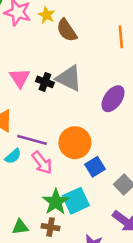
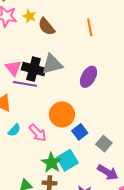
gray triangle: (69, 78) -> (52, 64), turned -35
black cross: (45, 82) -> (33, 69), size x1.6
purple line: (32, 140) -> (25, 84), moved

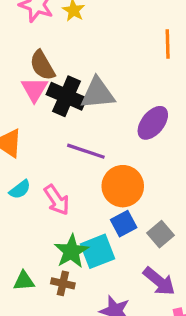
brown semicircle: (46, 27) -> (42, 65), moved
purple line: (25, 84) -> (86, 151), moved
orange circle: (62, 114) -> (123, 186), moved
blue square: (80, 132) -> (124, 224), moved

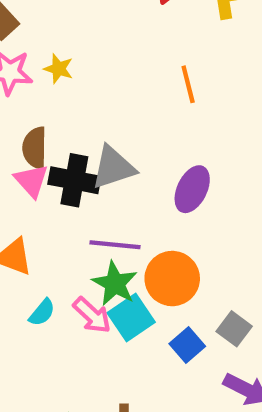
brown semicircle: (42, 65) -> (35, 148), turned 44
blue square: (124, 224) -> (187, 345), moved
green star: (71, 251) -> (115, 284), moved
cyan square: (97, 251) -> (131, 317), moved

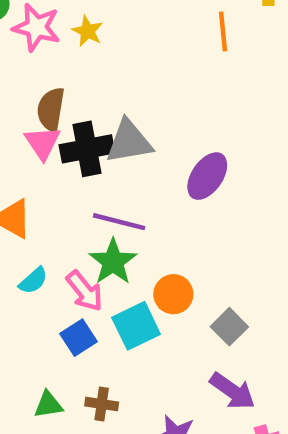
orange line: (188, 84) -> (223, 31), moved
black cross: (74, 180) -> (87, 149), turned -30
orange circle: (172, 279) -> (173, 294), moved, size x0.7
cyan square: (131, 317) -> (136, 326), moved
blue square: (187, 345) -> (78, 338), moved

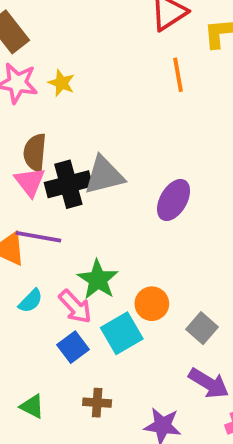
purple line: (119, 222) -> (38, 237), moved
green triangle: (48, 405) -> (32, 406), moved, turned 40

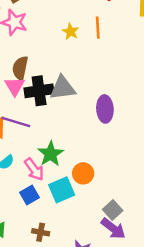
orange line: (178, 75) -> (98, 28), moved
yellow star: (61, 83) -> (71, 32), moved
purple ellipse: (174, 200) -> (105, 109), turned -40
gray square: (202, 328) -> (113, 210), moved

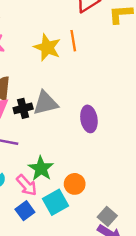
yellow star: (71, 32) -> (47, 47), size x1.6
black cross: (39, 91) -> (23, 108), size x0.7

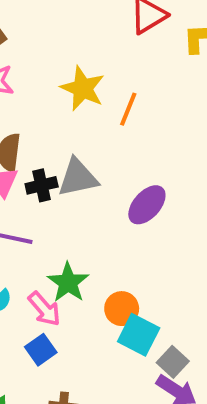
orange line: (73, 41) -> (128, 109), moved, turned 30
purple ellipse: (89, 119) -> (147, 205), turned 50
cyan square: (56, 202) -> (139, 335), moved, turned -35

